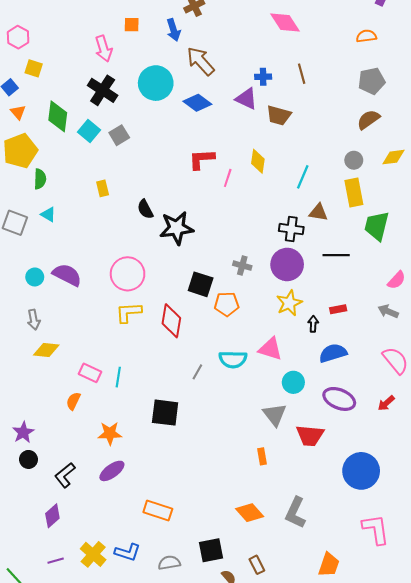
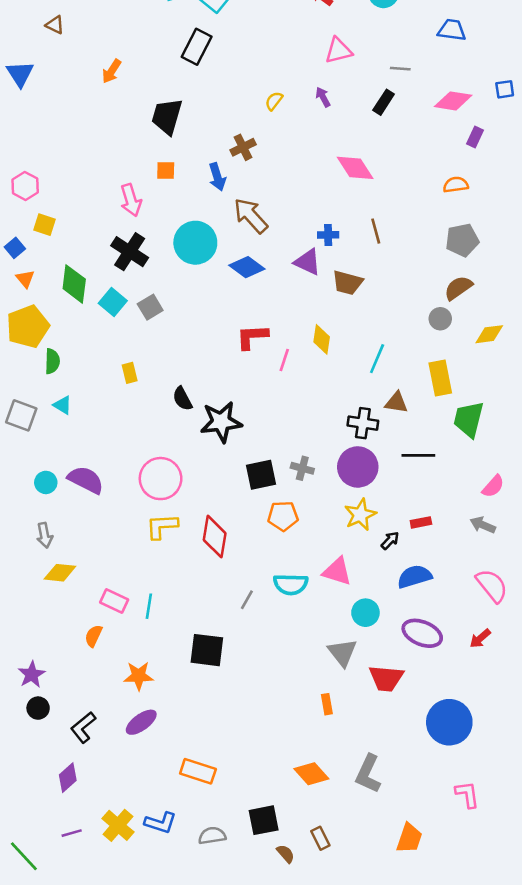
gray circle: (354, 160) -> (440, 319), moved
black square: (201, 284) -> (261, 475), moved, turned -30
black arrow: (313, 324) -> (390, 540), turned 42
pink L-shape: (376, 529) -> (467, 794), size x0.7

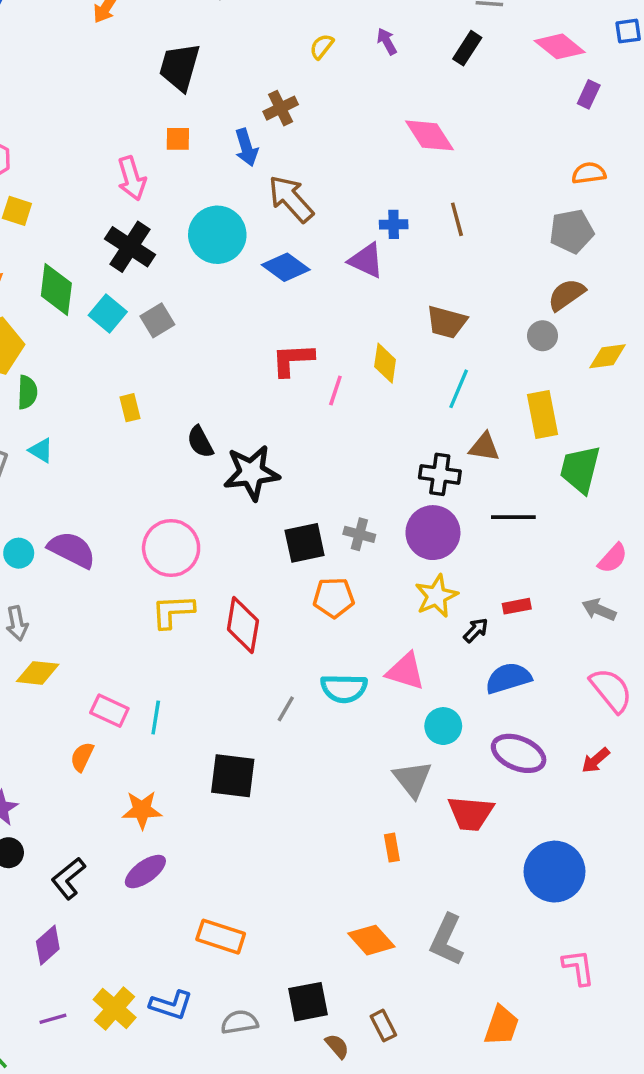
pink diamond: (453, 101) -> (560, 46), turned 30
orange semicircle: (456, 185) -> (589, 173), moved
brown trapezoid: (347, 283) -> (447, 322), moved

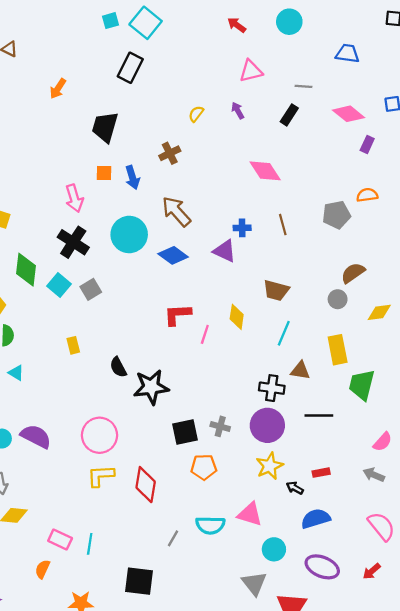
blue arrow: (246, 147) -> (132, 177), moved
gray pentagon: (572, 231) -> (336, 215), moved
black arrow: (476, 630) -> (295, 488), turned -105

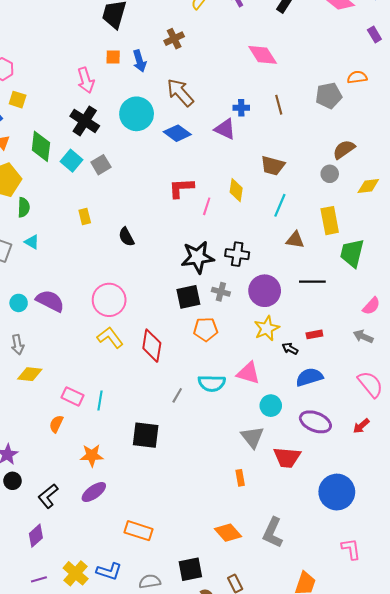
purple rectangle: (367, 145) -> (374, 35), moved, turned -56
black star: (151, 387) -> (198, 257), moved
black cross: (272, 388) -> (237, 254), moved
yellow L-shape: (101, 476) -> (110, 337), turned 56

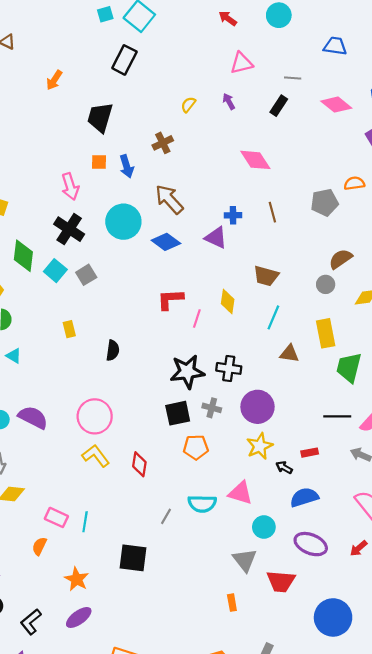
black semicircle: (126, 237) -> (113, 350), turned -144
black line: (312, 282) -> (337, 416), moved
red diamond: (152, 346) -> (139, 464), size x0.7
orange star: (92, 455) -> (77, 579), turned 30

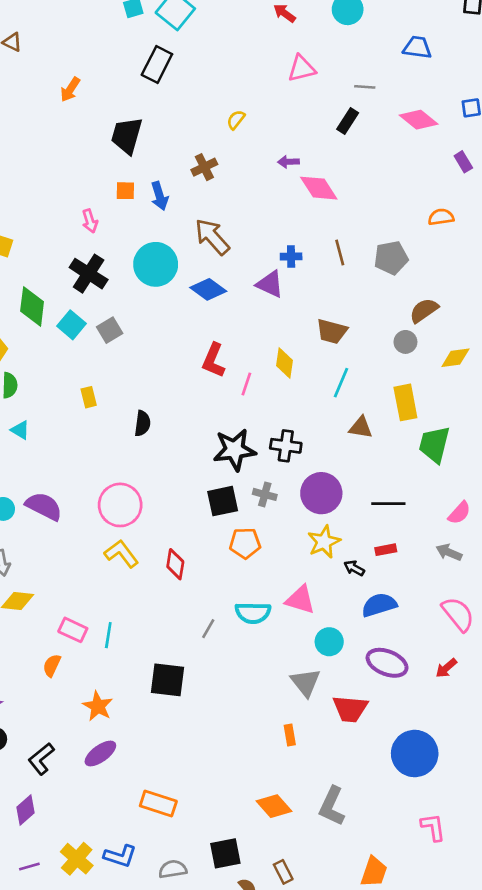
purple arrow: (229, 101) -> (288, 162), moved, turned -63
pink arrow: (70, 187) -> (90, 221), size x0.7
gray pentagon: (325, 202) -> (391, 258), moved
red L-shape: (170, 299) -> (213, 360), turned -64
black line: (337, 416) -> (388, 504), moved

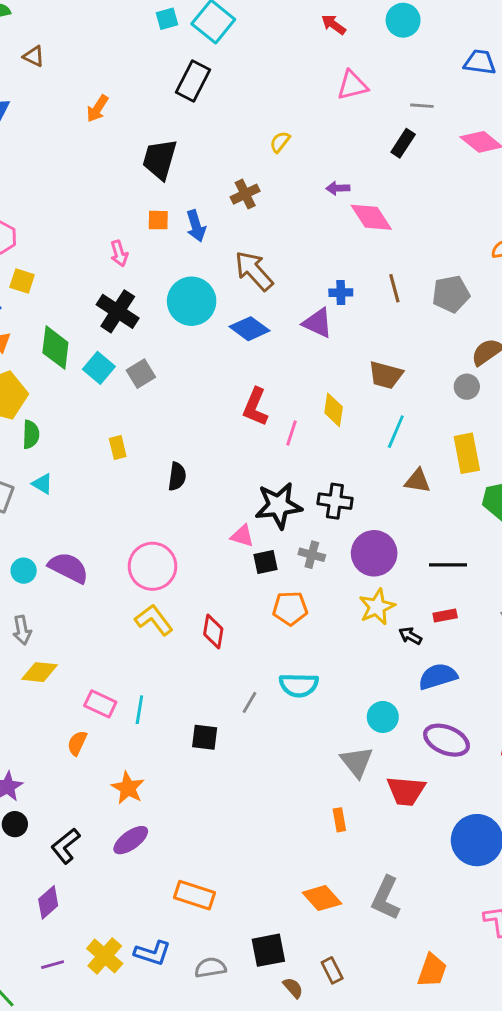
black square: (223, 501) -> (265, 562), size x0.7
pink triangle: (300, 600) -> (242, 536), moved, size x0.7
black square: (167, 680) -> (205, 737), moved, size x0.7

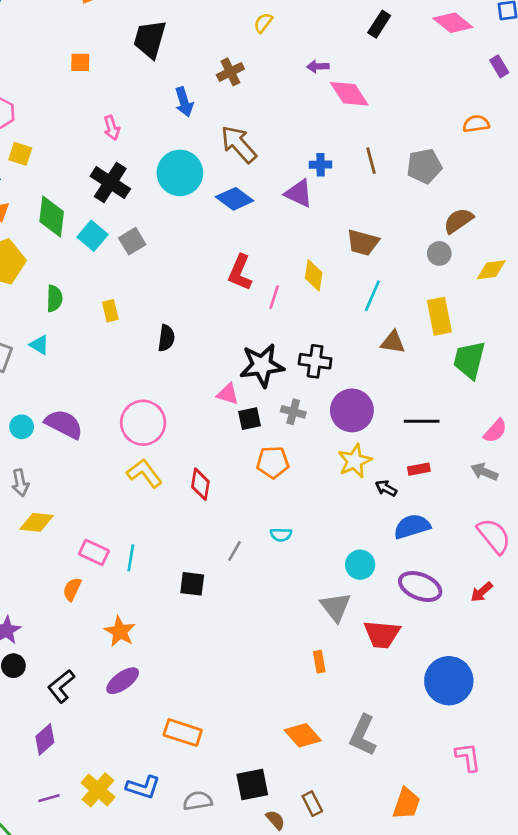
orange square: (158, 220) -> (80, 62), moved
green semicircle: (31, 434) -> (54, 298), moved
cyan semicircle: (299, 685) -> (281, 535), size x0.6

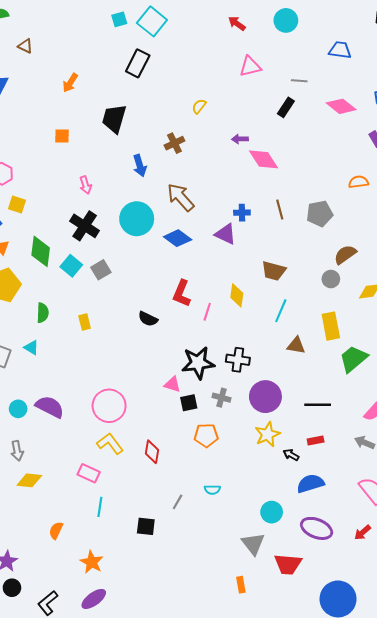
black semicircle: (166, 338) -> (148, 319), moved, turned 108
green trapezoid: (469, 360) -> (353, 359), turned 36
pink rectangle: (94, 552) -> (89, 473), moved

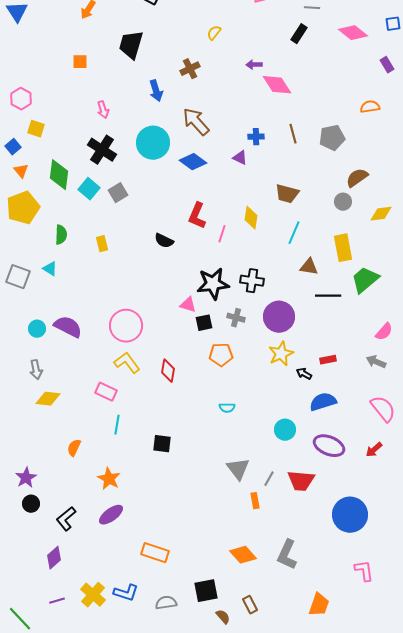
purple triangle: (226, 234) -> (240, 158), size x0.7
black line: (318, 405) -> (328, 296), moved
gray line: (178, 502) -> (269, 479), moved
gray triangle: (253, 544) -> (238, 469), moved

